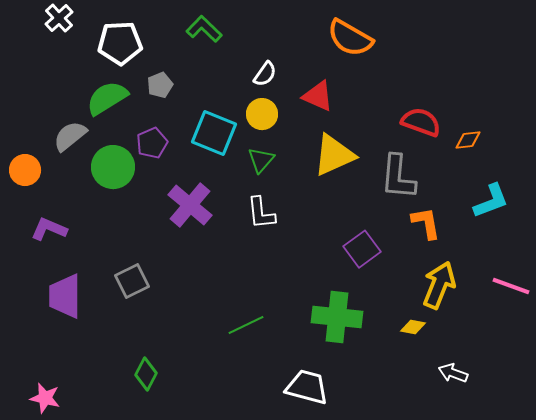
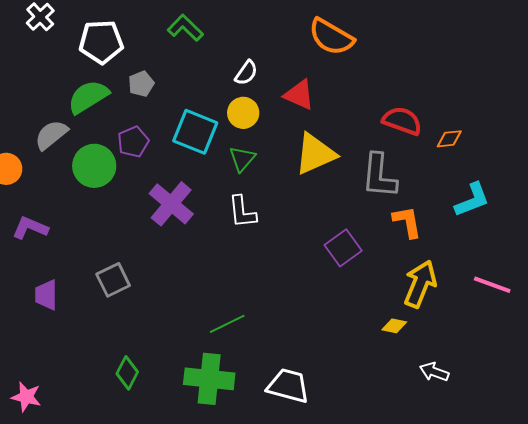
purple trapezoid: (65, 296) -> (46, 295), size x0.7
green cross: (337, 317) -> (209, 379), moved

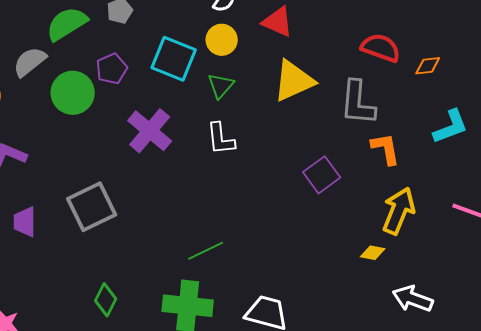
gray square: (113, 280) -> (92, 207), size x1.4
white arrow: (434, 372) -> (413, 299), size x1.4

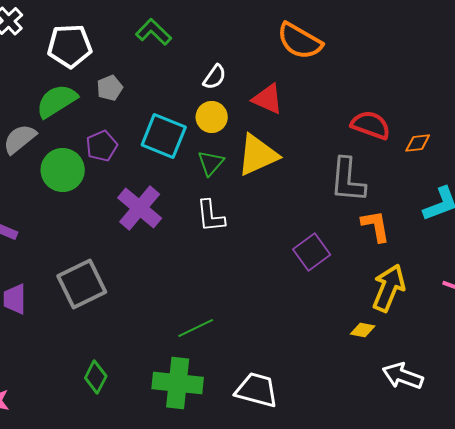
yellow triangle: (294, 81) -> (258, 155), moved

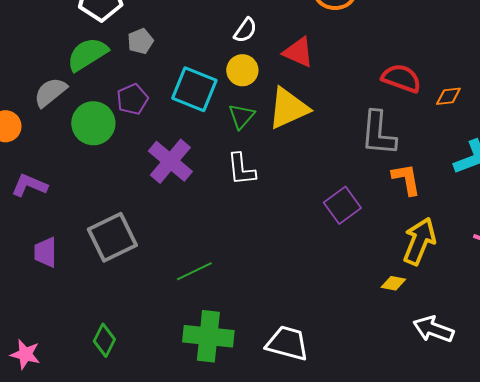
green line: (196, 328) -> (194, 271), moved
green diamond: (96, 377) -> (104, 340), moved

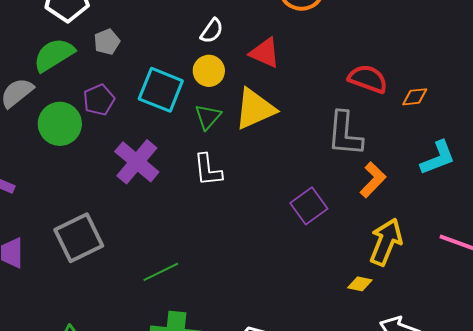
orange L-shape: (406, 179) -> (373, 180), turned 54

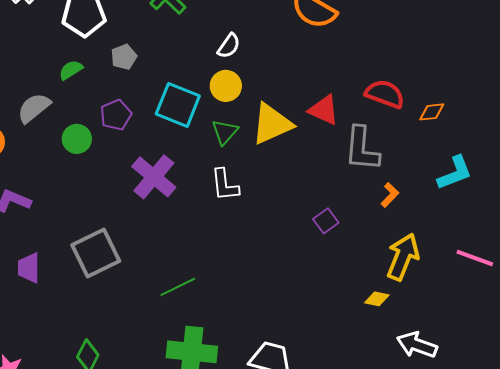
red triangle: (265, 53) -> (324, 110), moved
green semicircle: (54, 55) -> (71, 70), size x0.6
green circle: (60, 124) -> (77, 139), size x0.7
orange L-shape: (373, 180) -> (390, 195), size x0.7
purple square: (309, 206) -> (326, 221), size x0.7

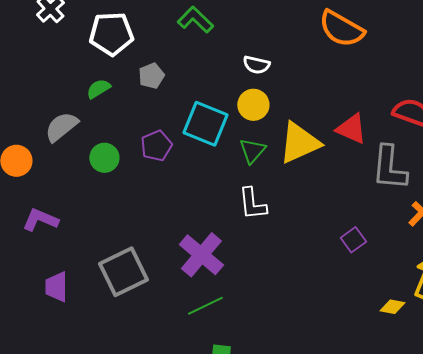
white semicircle: (229, 46) -> (256, 65), turned 68
purple pentagon: (116, 115) -> (156, 146), moved
purple cross: (154, 177) -> (201, 255), moved
yellow diamond: (377, 299) -> (392, 307), moved

